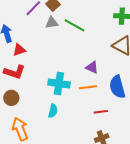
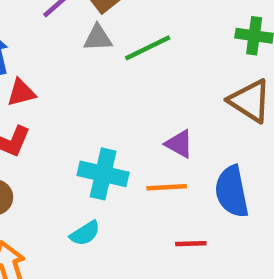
green line: (74, 25) -> (148, 48), turned -60
cyan semicircle: (53, 111) -> (85, 233), turned 40

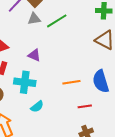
purple triangle: (179, 144) -> (34, 55), moved
cyan cross: (103, 174) -> (25, 82), moved

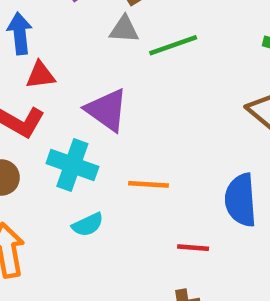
purple triangle: (34, 55) -> (107, 110), size x1.5
orange line: (71, 82) -> (149, 184), moved

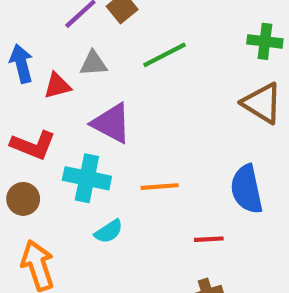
gray triangle: (124, 29) -> (93, 63), moved
red triangle: (40, 75) -> (57, 86), moved

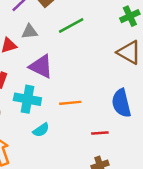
green cross: (265, 41) -> (130, 16), turned -30

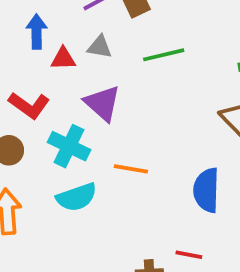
cyan semicircle: (41, 130) -> (77, 197), size x1.5
red line: (100, 133) -> (189, 255), moved

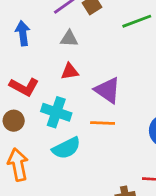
green line: (164, 55) -> (137, 21), moved
red triangle: (63, 59) -> (70, 71), moved
purple triangle: (103, 103) -> (108, 90), moved

